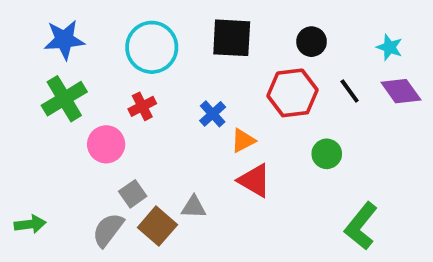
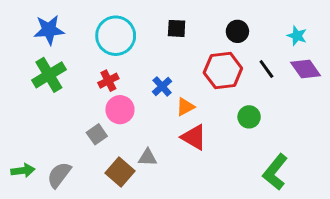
black square: (232, 38) -> (177, 28), size x0.6
pink circle: (106, 144) -> (120, 110), moved
gray square: (133, 194) -> (97, 134), moved
gray semicircle: (108, 230) -> (59, 175), moved

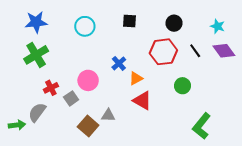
cyan circle: (116, 36) -> (85, 26), size x0.7
red cross: (108, 81) -> (51, 88), moved
gray semicircle: (59, 175) -> (37, 112), moved

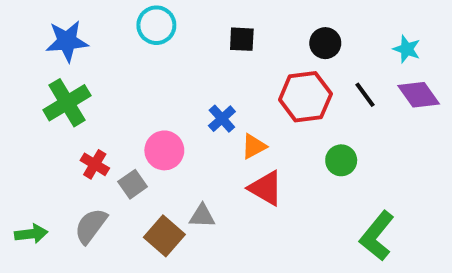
cyan circle: (85, 26) -> (156, 25), moved
red cross: (51, 88) -> (95, 164), turned -32
gray semicircle: (37, 112) -> (91, 226), moved

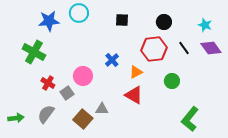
blue star: (67, 41) -> (49, 21), moved
green cross: (67, 103) -> (34, 52), turned -30
orange triangle: (254, 146) -> (136, 72), moved

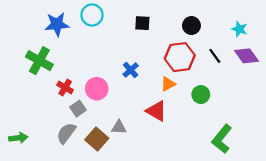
orange triangle: (136, 72) -> (168, 84), moved
red cross: (48, 83) -> (65, 88), moved
gray semicircle: (46, 114) -> (66, 133), moved

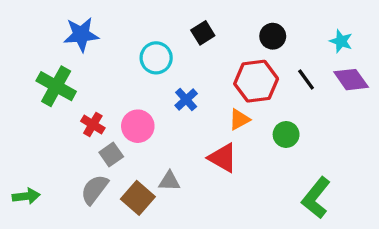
cyan circle: (92, 15) -> (156, 58), moved
black square: (142, 23) -> (203, 33), turned -35

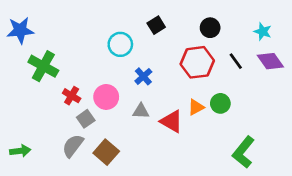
blue star: (81, 35) -> (20, 30), moved
orange triangle: (239, 119) -> (196, 107), moved
gray triangle: (169, 181) -> (141, 111), moved

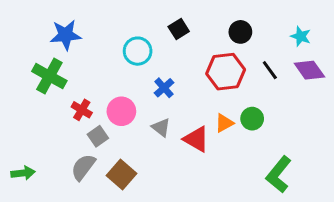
blue star: (20, 30) -> (66, 35), moved
gray triangle: (141, 111) -> (161, 127), turned 36

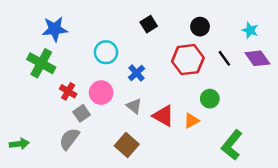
cyan circle: (138, 51) -> (106, 52), moved
orange triangle: (224, 123) -> (191, 121), moved
brown square: (121, 174) -> (127, 145), moved

